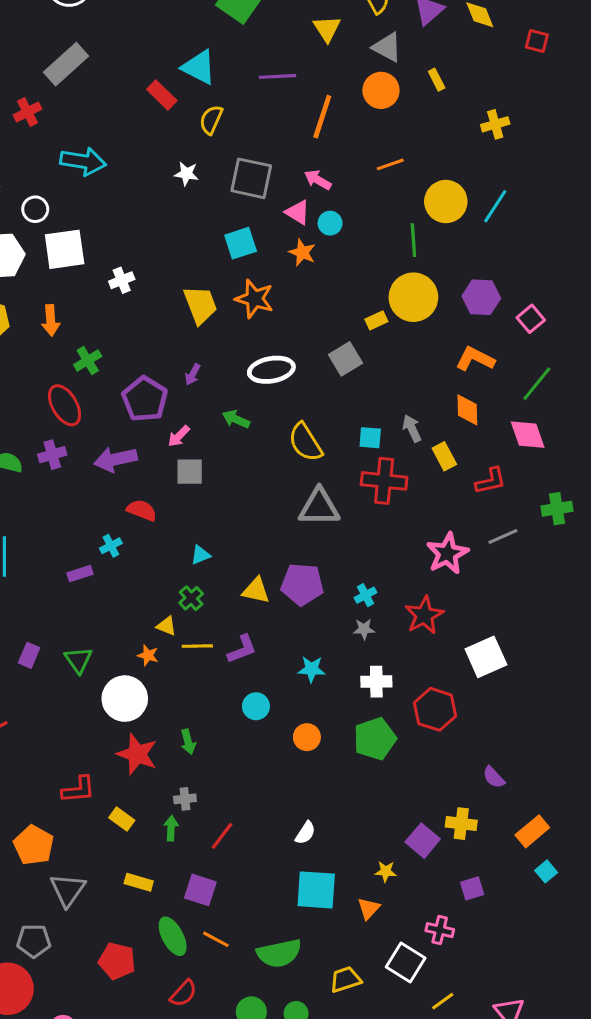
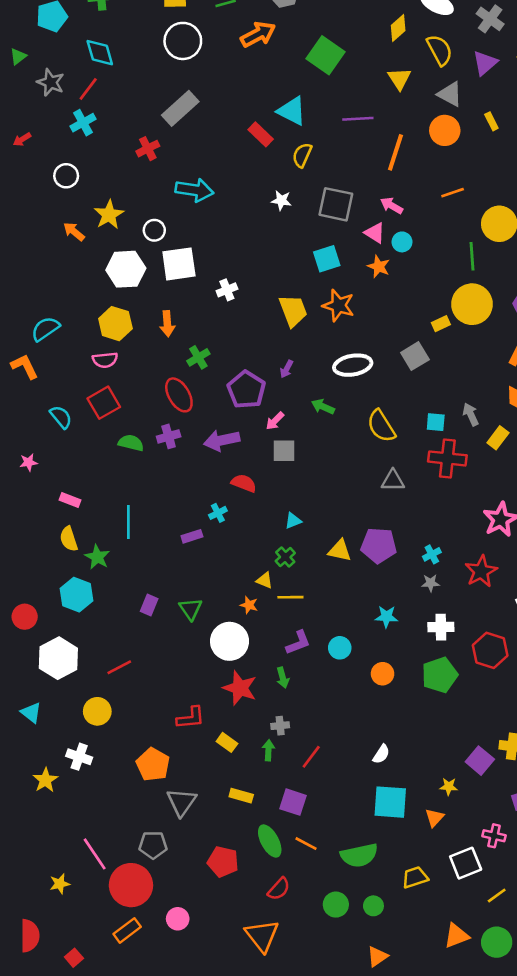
yellow rectangle: (444, 456) -> (498, 438), turned 65
gray triangle: (319, 507) -> (393, 481), size x0.7
purple L-shape: (242, 649) -> (298, 643), moved
white square: (406, 963) -> (466, 863), turned 36

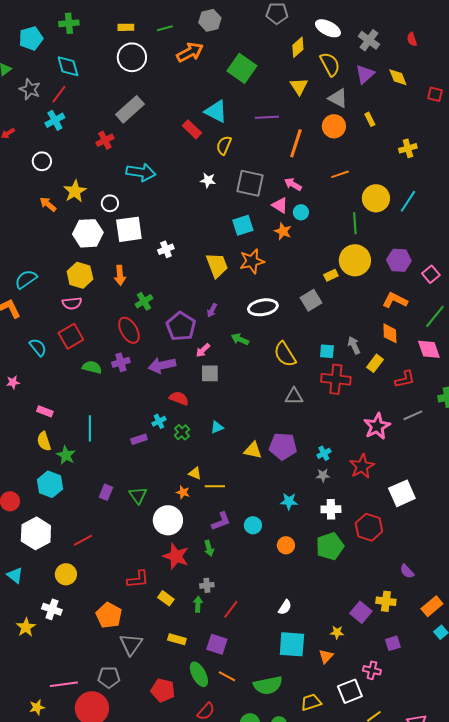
orange star: (338, 305) -> (252, 261), turned -30
green cross: (285, 557) -> (182, 432), moved
pink line: (95, 854) -> (64, 684), turned -64

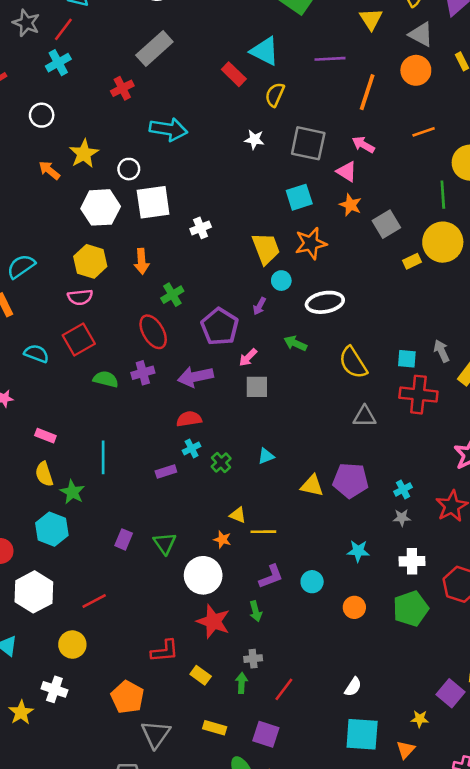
cyan circle: (301, 212) -> (281, 281), moved
gray square: (311, 300) -> (386, 224), moved
cyan semicircle: (38, 347) -> (36, 354), turned -30
red semicircle: (179, 398) -> (189, 419), moved, turned -30

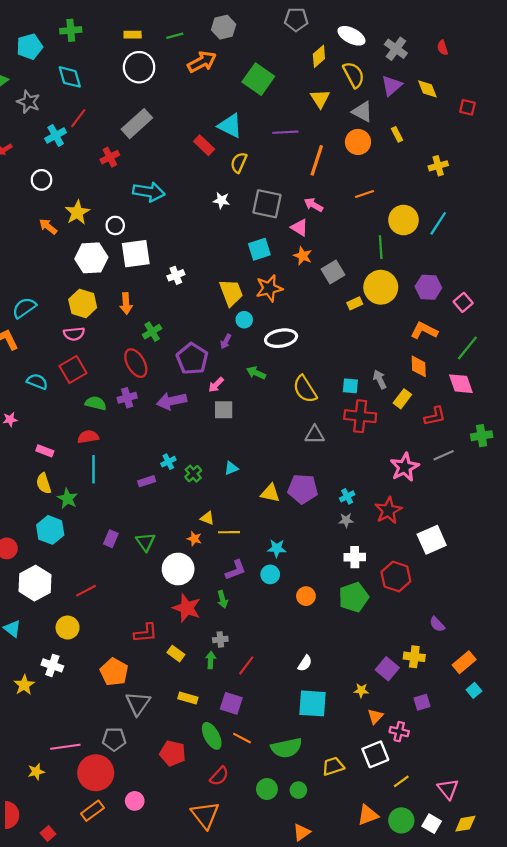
red line: (63, 29) -> (78, 118), moved
red semicircle: (189, 419) -> (88, 437), moved
cyan star: (358, 551) -> (277, 548), moved
orange triangle: (406, 750) -> (375, 716), moved

